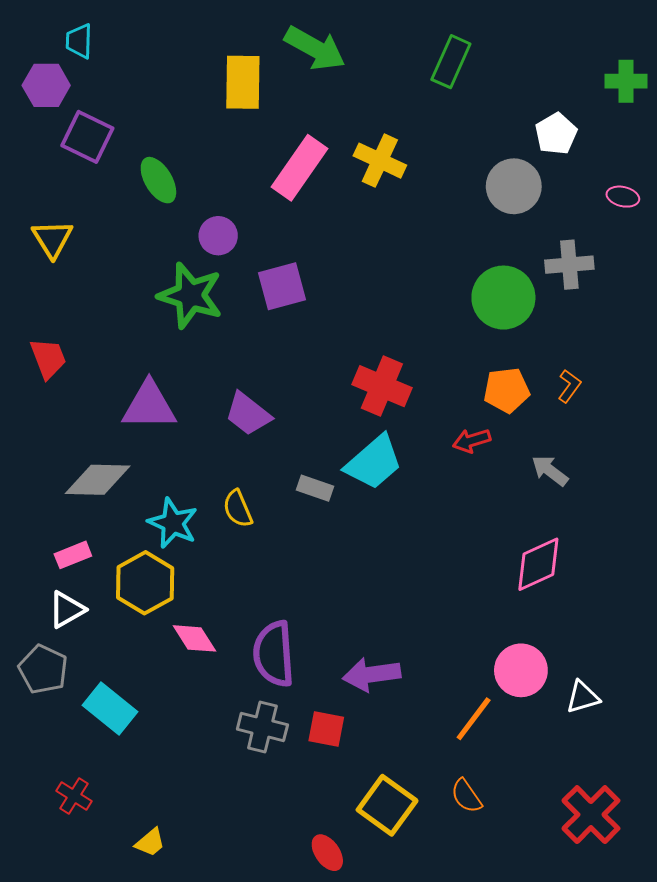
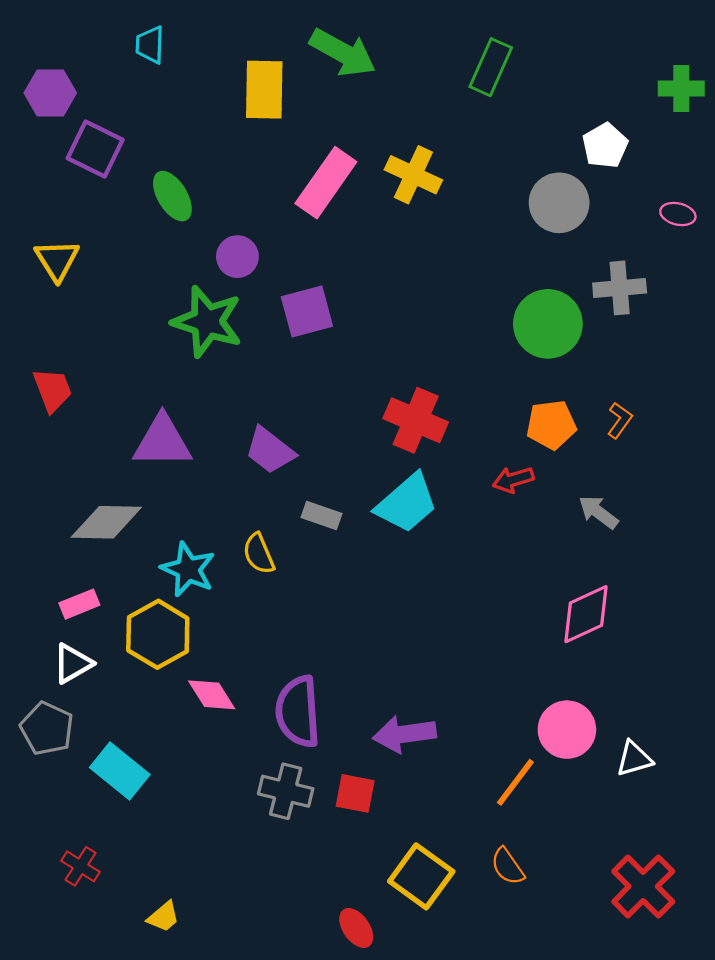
cyan trapezoid: (79, 41) -> (150, 45), moved
gray rectangle: (315, 488) -> (321, 516), moved

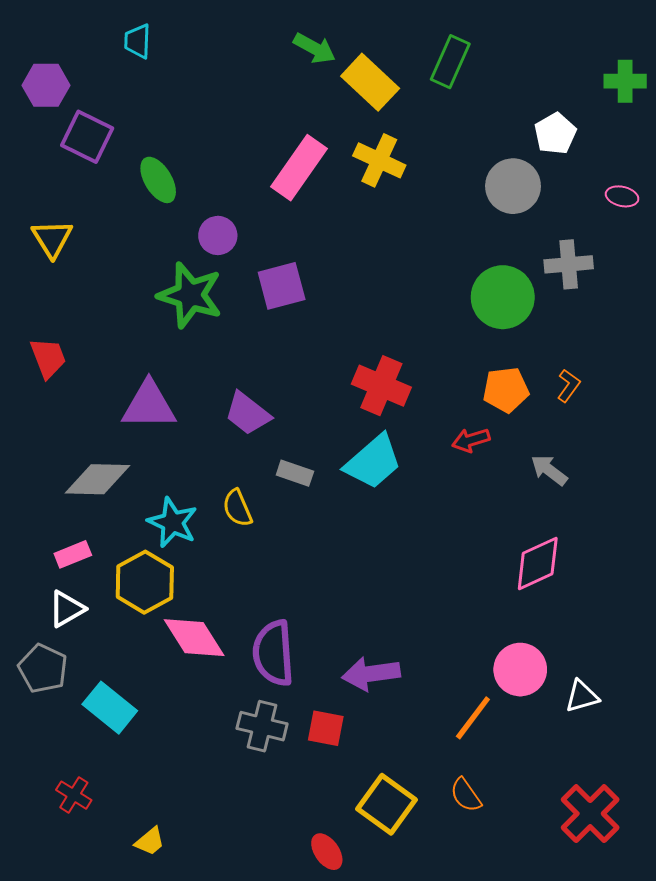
green arrow: (343, 53) -> (314, 48), size x0.7
yellow rectangle: (264, 90) -> (370, 82), moved, turned -48
pink diamond: (212, 695) -> (194, 638), size x1.4

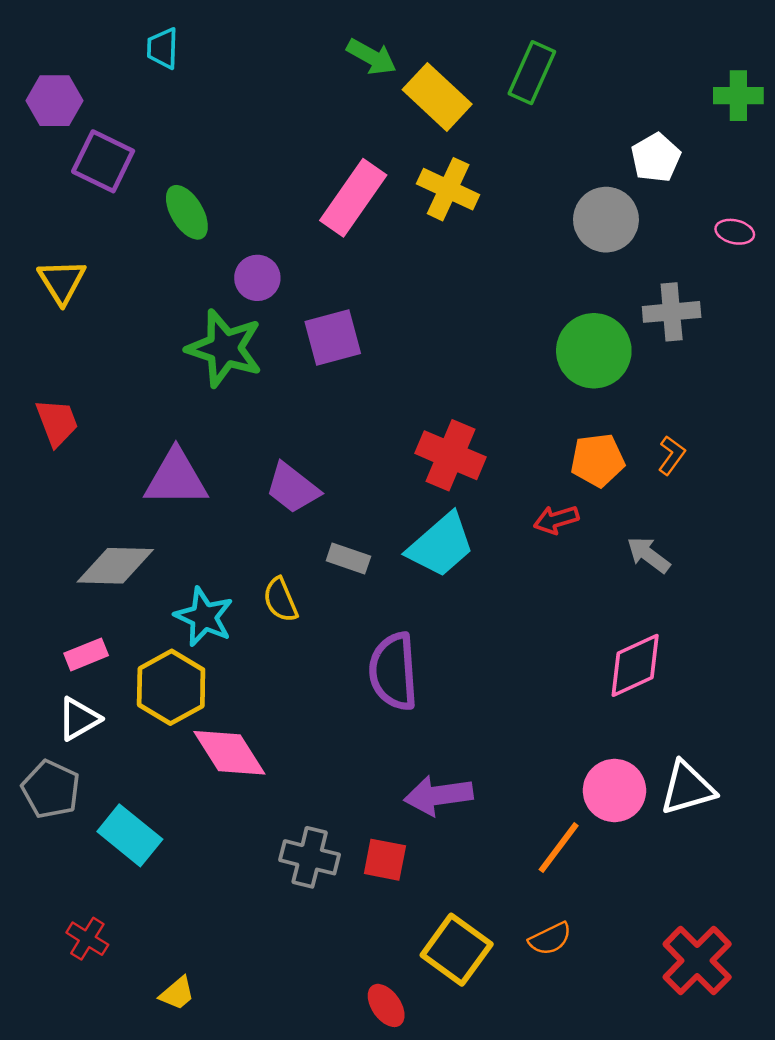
purple semicircle: (273, 653) -> (393, 671), moved
white triangle: (582, 696) -> (687, 788), moved, size x1.4
orange semicircle: (466, 795) -> (550, 939), turned -81

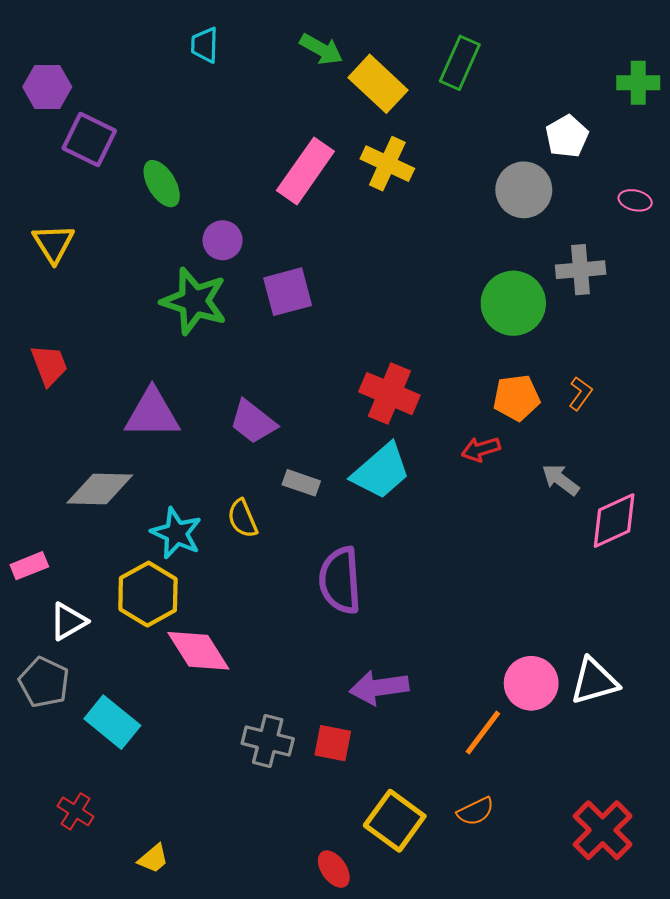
cyan trapezoid: (163, 48) -> (205, 45), moved
pink rectangle: (86, 654) -> (29, 566), moved
pink diamond: (635, 665) -> (614, 521), moved

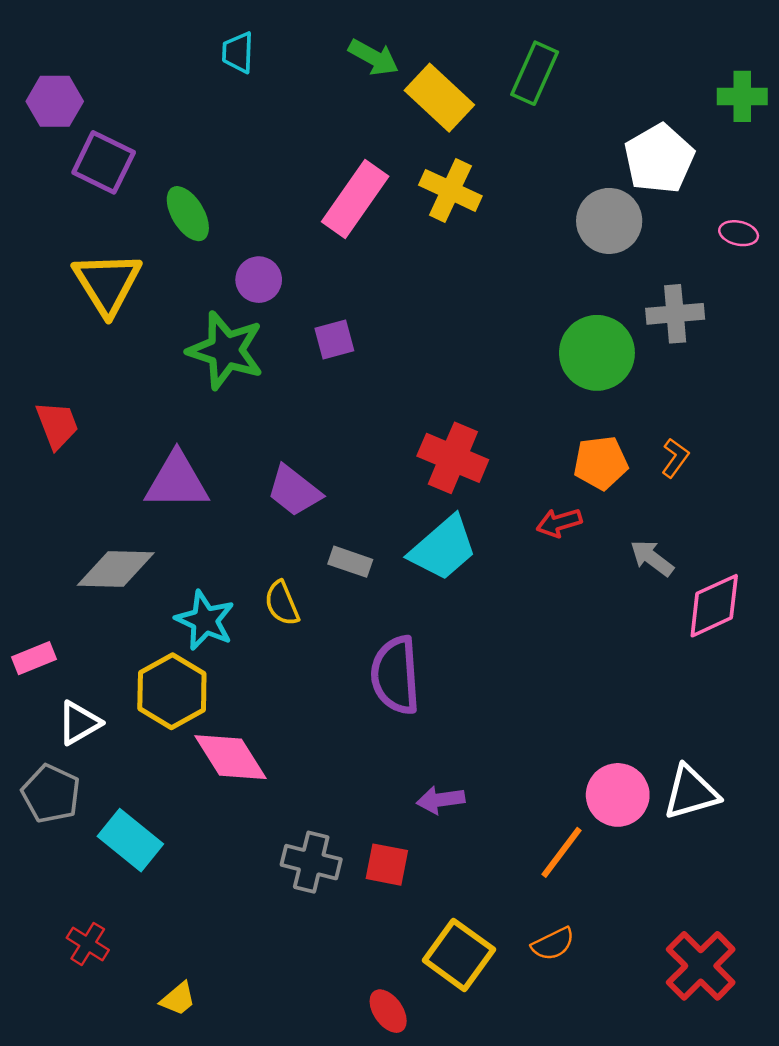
white pentagon: (567, 136) -> (659, 159), size x1.4
yellow triangle: (54, 243) -> (107, 283), moved, size x1.4
purple square: (288, 292) -> (334, 339), size x0.7
purple arrow: (379, 687) -> (441, 800), size x0.7

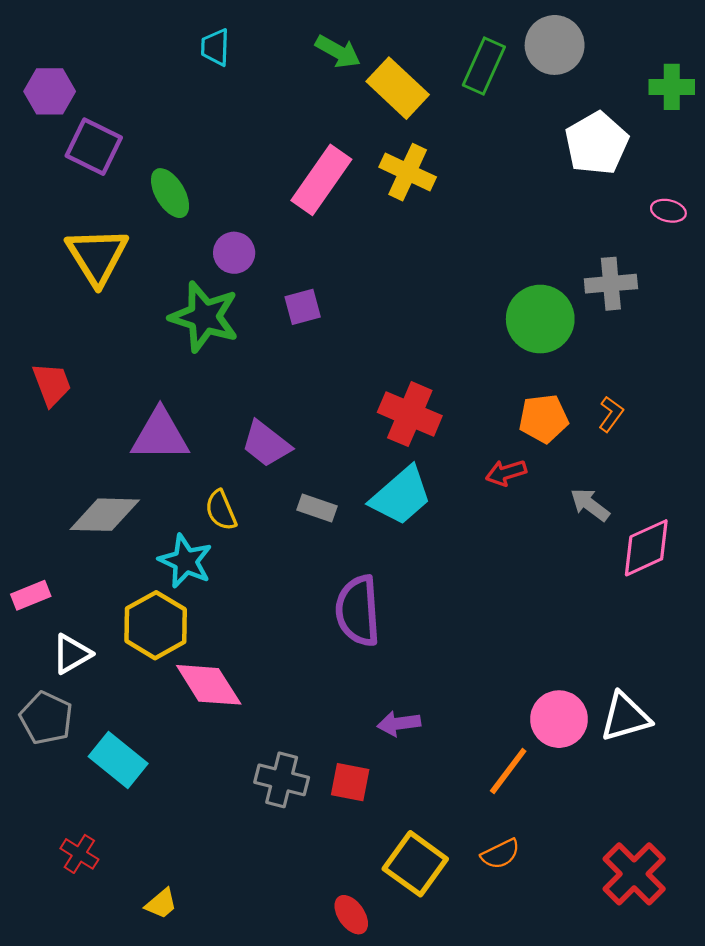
gray circle: (609, 221) -> (555, 45), moved
yellow semicircle: (282, 603) -> (221, 510), moved

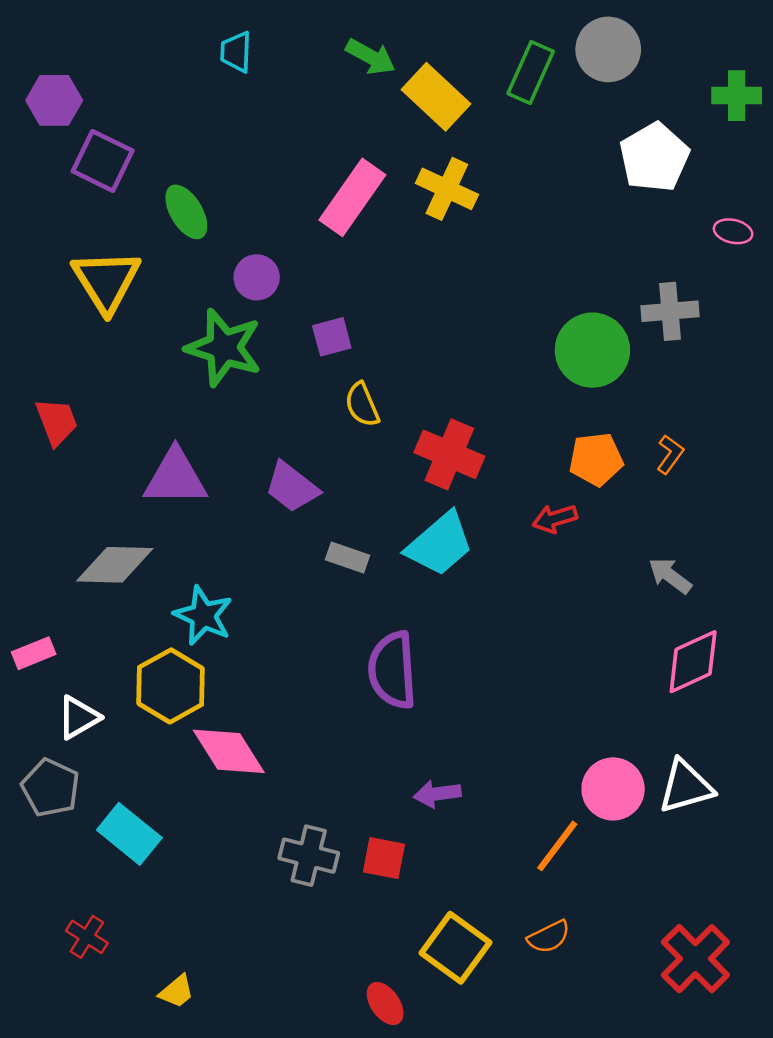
gray arrow: (590, 505) -> (670, 576), moved
yellow semicircle: (221, 510) -> (362, 405), moved
pink diamond: (646, 548) -> (693, 662), moved

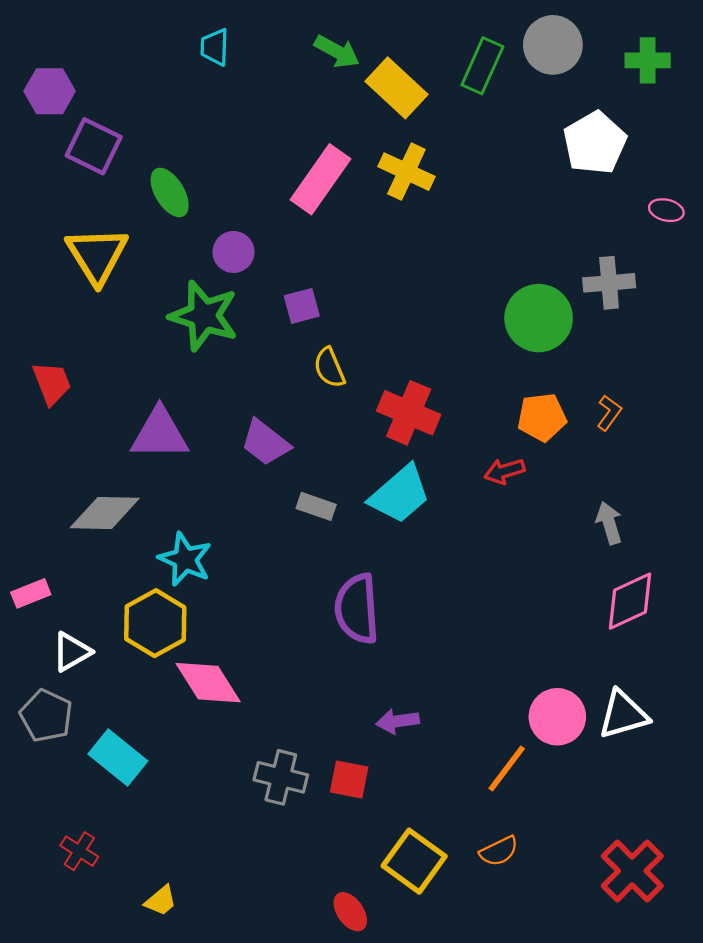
green cross: (737, 96) -> (648, 60), moved
gray arrow: (670, 576) -> (609, 523), turned 36

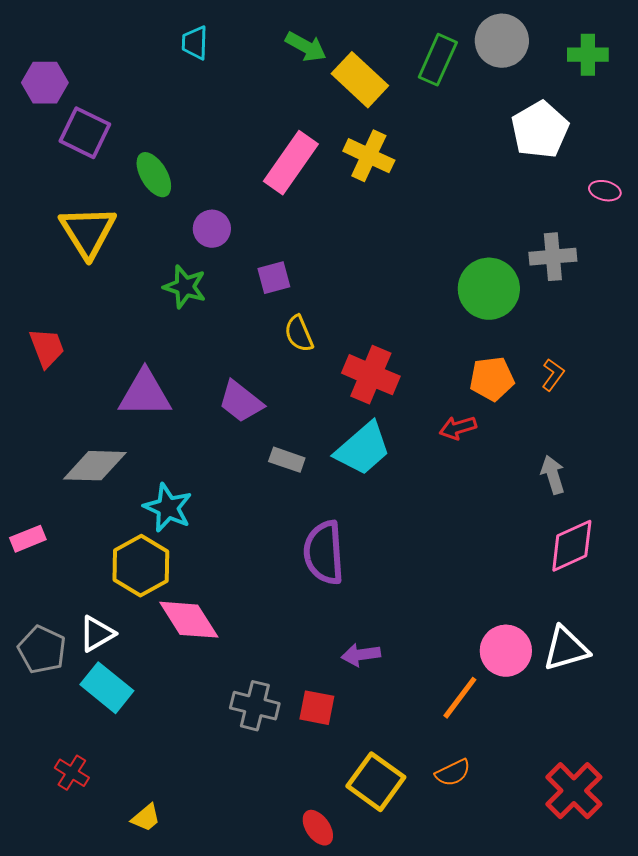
green star: (204, 316) -> (185, 287), size x0.7
white triangle: (72, 652) -> (97, 634), moved

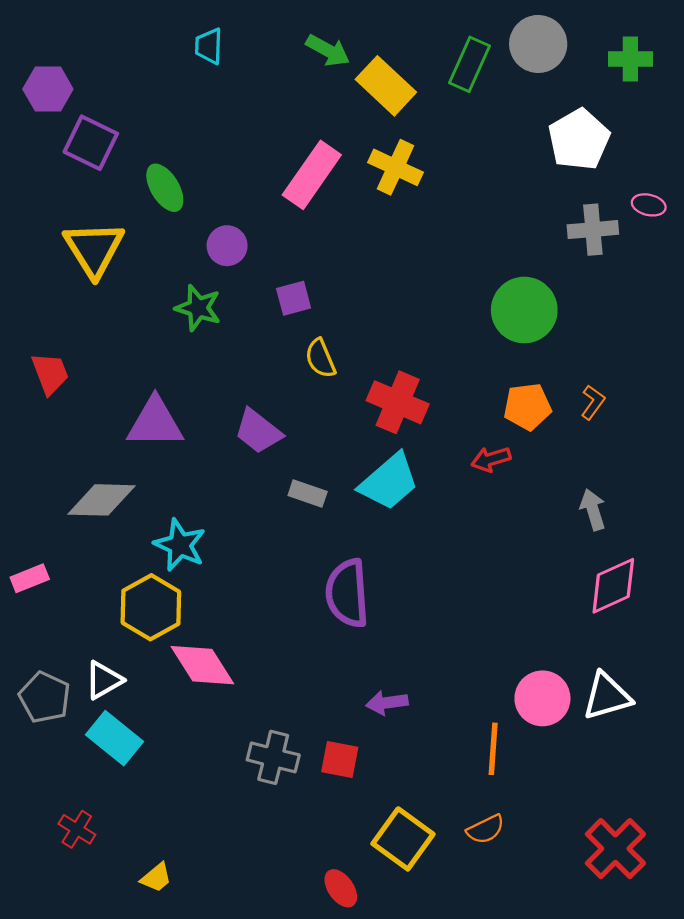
gray cross: (553, 257) -> (593, 230), moved
orange line: (460, 698) -> (493, 749), turned -33

